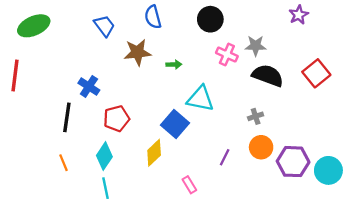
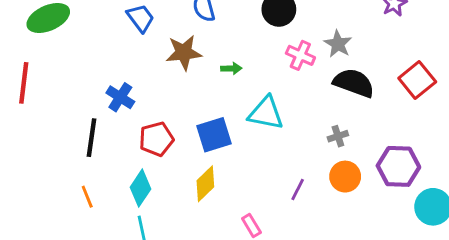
gray star: (256, 46) -> (338, 44), turned 30
blue square: (175, 124) -> (214, 135), moved, turned 32
purple hexagon: (293, 162) -> (398, 166), moved

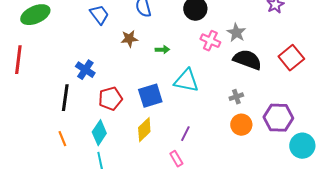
brown star: (184, 53) -> (129, 39), size x0.7
purple line: (298, 189) -> (185, 134), moved

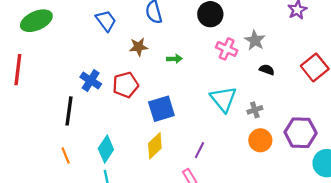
black semicircle: (247, 60) -> (267, 70), size x0.5
cyan triangle: (186, 81) -> (223, 99), moved, turned 40
red pentagon: (110, 99) -> (126, 85), moved

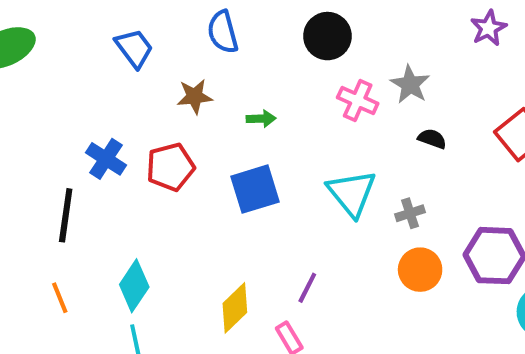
blue square: (161, 109) -> (255, 189), moved
yellow diamond: (155, 146) -> (235, 308), moved

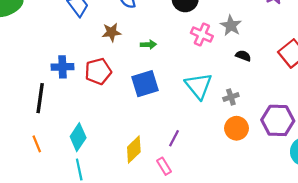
blue cross: (106, 159) -> (62, 67), turned -35

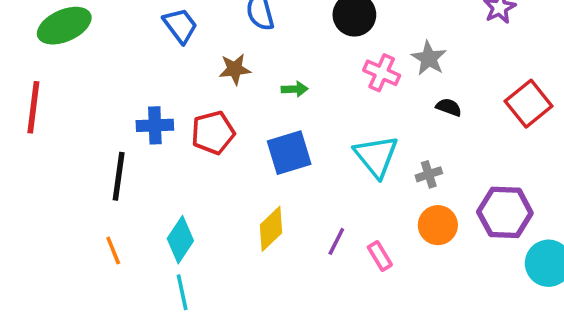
yellow diamond: (134, 149) -> (271, 229), moved
pink rectangle: (164, 166) -> (380, 256), moved

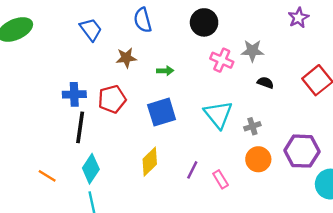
gray star: (429, 58) -> (252, 51), turned -30
black line: (119, 176) -> (80, 127), moved
orange line: (113, 251) -> (47, 176), turned -36

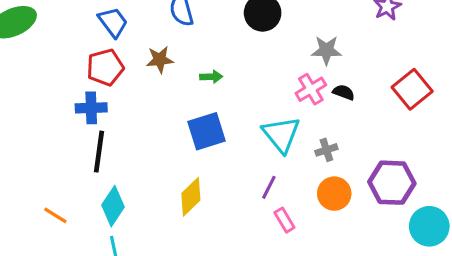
pink cross: (222, 60) -> (311, 89), moved, turned 35
red pentagon: (112, 99) -> (105, 67), moved
purple line: (192, 170) -> (269, 187), moved

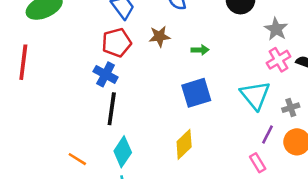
gray star: (326, 50) -> (276, 29), moved, turned 30
blue cross: (91, 108) -> (106, 74), turned 30
purple line: (269, 187) -> (267, 135), moved

